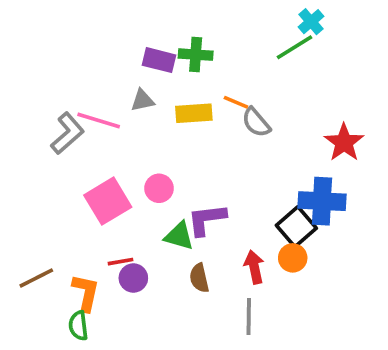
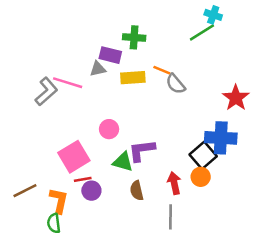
cyan cross: (311, 22) -> (213, 15), turned -30
purple rectangle: (159, 60) -> (110, 55), moved
pink square: (108, 201) -> (74, 157), moved

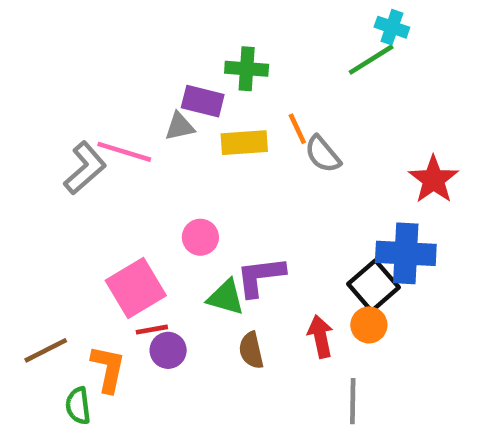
orange line: (162, 70) -> (297, 129), turned 42
gray line: (171, 217) -> (353, 401), moved
green semicircle: (54, 223) -> (78, 406), moved

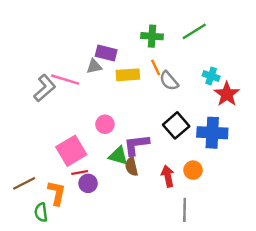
cyan cross: (392, 27) -> (211, 76), moved
green cross: (247, 69) -> (152, 36), moved
black square: (373, 286) -> (176, 125), moved
brown semicircle: (251, 350) -> (131, 166), moved

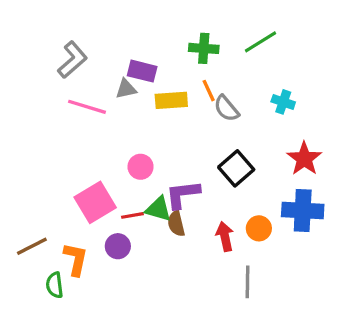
gray L-shape: (45, 88) -> (72, 60), moved
red star: (227, 94) -> (304, 159), moved
blue cross: (212, 133) -> (303, 211), moved
red line: (80, 172) -> (132, 215), moved

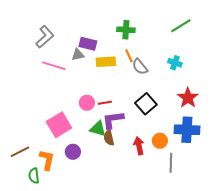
green line: (260, 42) -> (181, 26), moved
red line: (132, 215) -> (105, 103), moved
gray line: (248, 282) -> (171, 163), moved

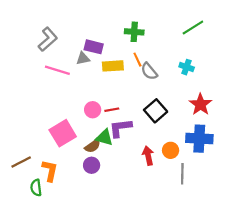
brown semicircle: (109, 138) -> (93, 146), moved, turned -112
purple circle: (73, 152) -> (92, 165), moved

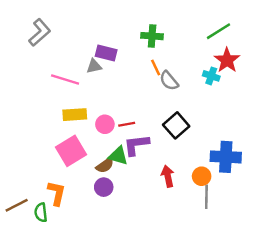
gray L-shape: (48, 39) -> (40, 32), moved
yellow rectangle: (113, 66) -> (75, 115), moved
red star: (200, 104) -> (227, 60), moved
orange circle: (171, 150) -> (202, 176), moved
brown line: (21, 162) -> (17, 205), moved

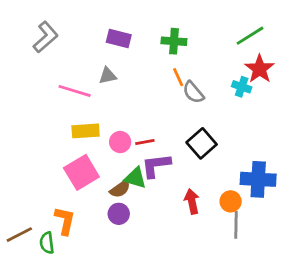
purple rectangle: (106, 53) -> (119, 38), moved

